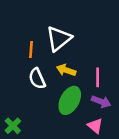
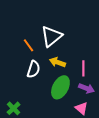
orange line: (31, 50) -> (28, 45), turned -40
white semicircle: (37, 79) -> (33, 69), turned -138

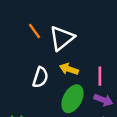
orange line: (28, 45) -> (34, 31), moved

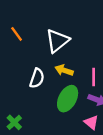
orange line: (34, 31) -> (17, 34), moved

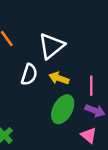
white semicircle: (37, 78) -> (29, 75), moved

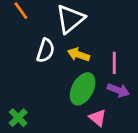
pink triangle: (89, 135) -> (98, 118), moved

